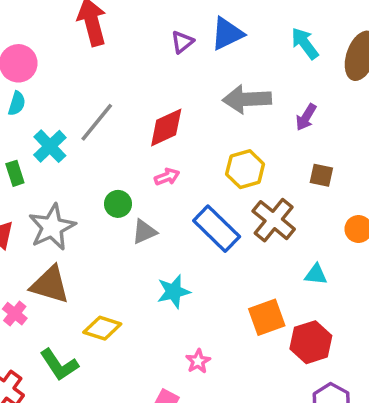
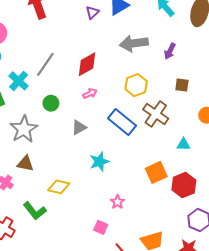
green circle: (118, 204) -> (51, 103), moved
brown triangle: (50, 285) -> (25, 164), size x0.7

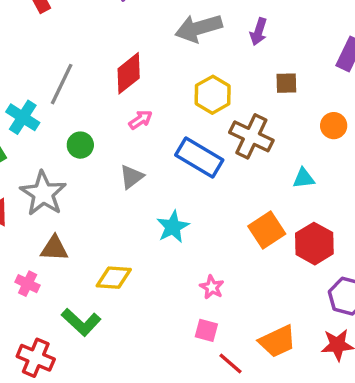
pink square: (101, 227) -> (206, 330), moved

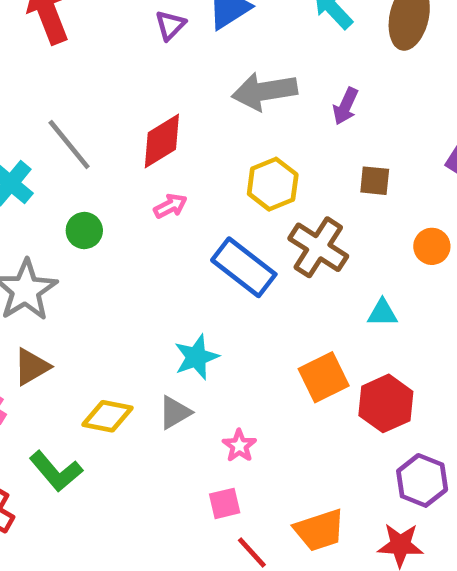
gray line: (62, 84) -> (69, 145), turned -72
gray triangle: (132, 177) -> (175, 412), moved
brown triangle: (54, 248) -> (32, 367), turned -40
pink square: (206, 330) -> (225, 503), turned -35

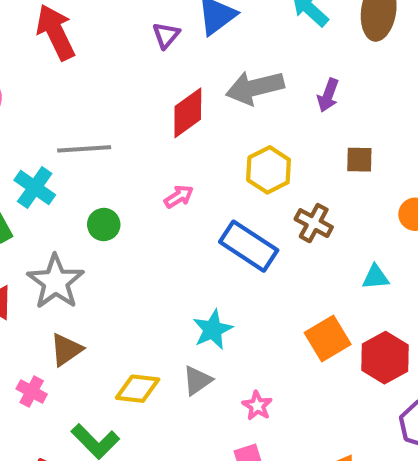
red diamond: (162, 141) -> (188, 113), moved
gray line: (69, 145) -> (84, 149), turned -50
brown cross: (318, 247) -> (314, 223), size x0.7

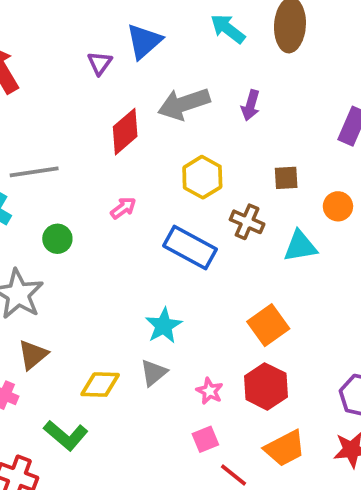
brown square: (359, 160) -> (286, 178), moved
cyan triangle: (376, 277) -> (300, 246), moved, size x1.4
red hexagon: (385, 358) -> (266, 386), moved

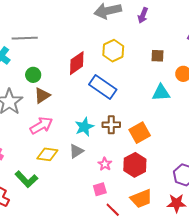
red diamond: (125, 132) -> (77, 63), moved
pink arrow: (123, 208) -> (41, 126), moved, size x1.6
brown cross: (247, 222) -> (111, 125), moved, turned -30
brown triangle: (33, 355) -> (42, 95), moved

